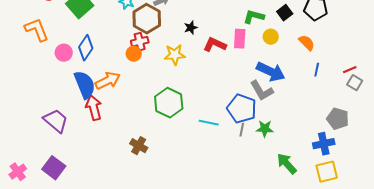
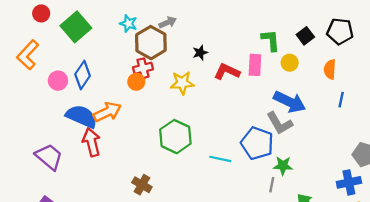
green L-shape: (254, 17) -> (271, 40), turned 70
orange L-shape: (37, 30) -> (28, 55), turned -116
orange semicircle: (307, 43) -> (330, 69), turned -132
blue semicircle: (85, 85) -> (81, 116), turned -44
gray line: (242, 130) -> (272, 185), moved

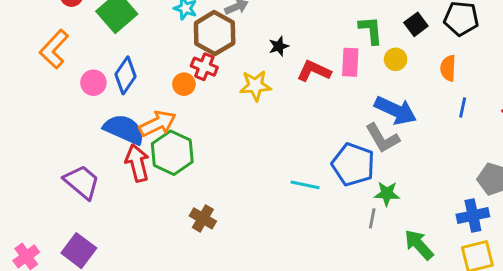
red cross: (143, 68) -> (204, 67), turned 36
orange circle: (136, 82) -> (184, 84), moved
green hexagon: (175, 137) -> (172, 153), moved

